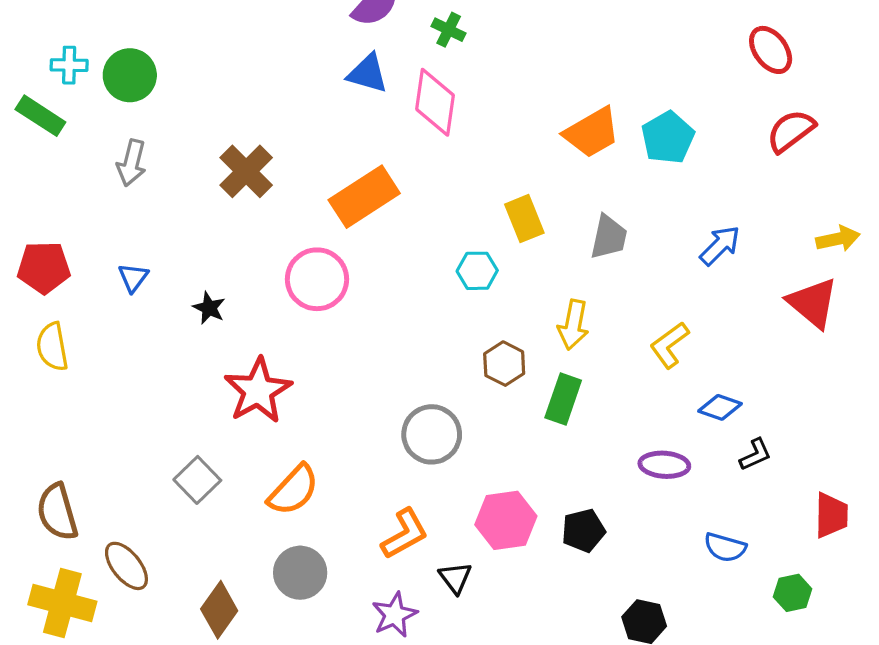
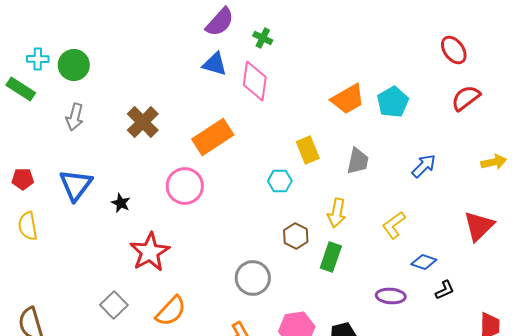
red pentagon: (44, 267) -> (23, 179), size x0.7
blue triangle: (133, 278) -> (76, 185), size x1.8
red triangle: (813, 303) -> (479, 226), moved, turned 36

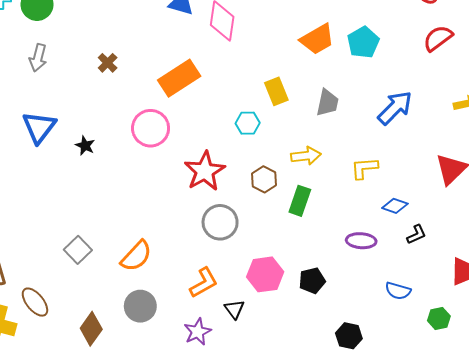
brown cross: (143, 122) -> (108, 63), size x0.6
blue arrow: (424, 166) -> (395, 108), size x1.4
yellow arrow: (337, 213) -> (306, 156), turned -108
yellow L-shape: (394, 225) -> (364, 168), turned 32
red star: (150, 252) -> (205, 171), moved

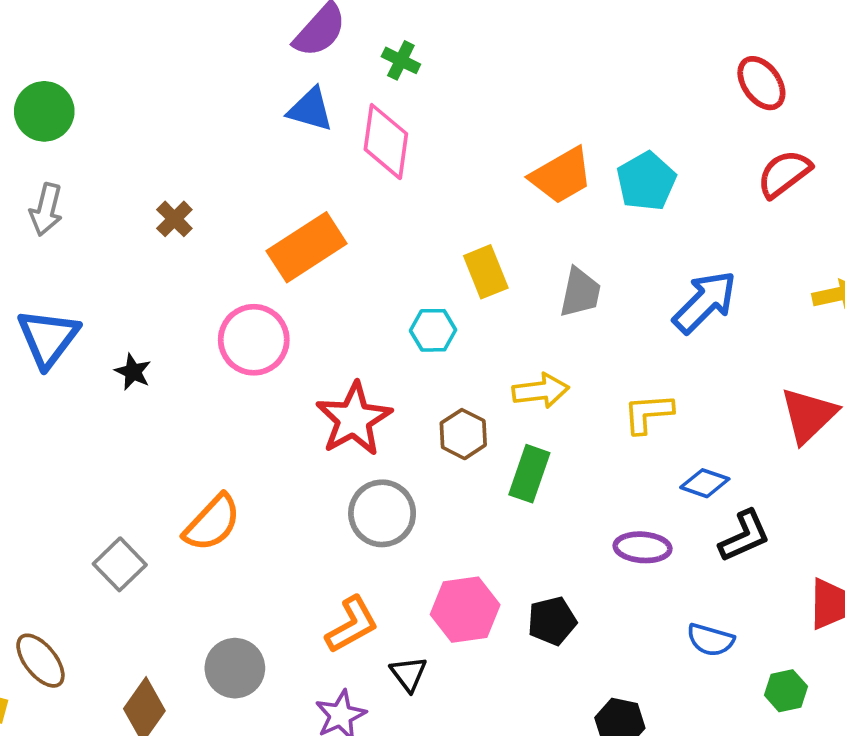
black L-shape: (416, 235) -> (744, 536), size x1.4
orange semicircle: (136, 256) -> (212, 523), moved

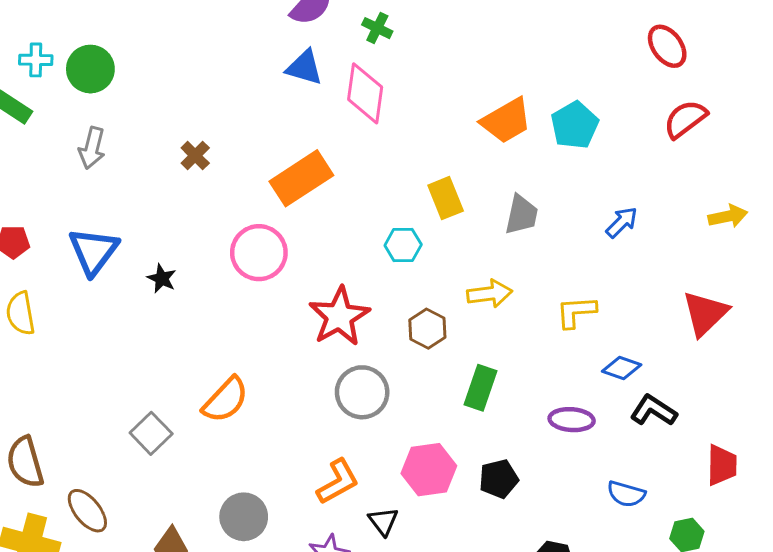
blue arrow: (705, 302) -> (622, 222), size x0.6
green rectangle: (529, 474) -> (480, 388), moved
black L-shape: (744, 536) -> (654, 411), turned -123

